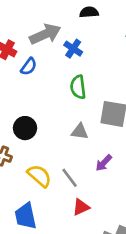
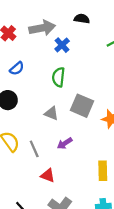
blue semicircle: (29, 67) -> (17, 68), moved
red triangle: (81, 207) -> (48, 176), moved, turned 32

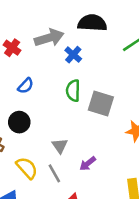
black semicircle: (82, 19) -> (92, 23), size x1.6
gray square: (82, 106) -> (101, 103), moved
gray triangle: (51, 113) -> (60, 146), moved, turned 40

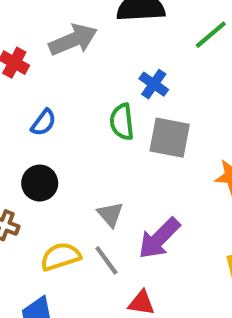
blue cross: (73, 55) -> (154, 84), moved
purple arrow: (88, 164) -> (159, 238), size x1.6
yellow semicircle: (27, 168) -> (60, 257), turned -60

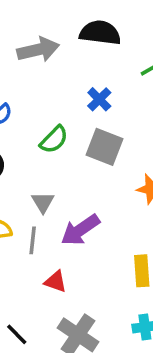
green semicircle: (122, 122) -> (54, 140), moved, turned -140
gray line: (106, 260) -> (33, 240), turned 32

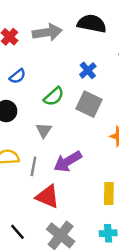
gray triangle: (43, 202) -> (44, 130), moved
red triangle: (56, 282) -> (48, 197), size x1.5

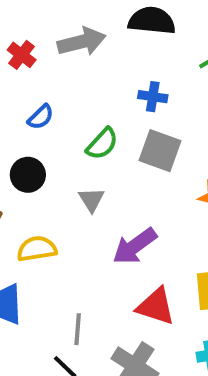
blue cross: (88, 70) -> (153, 97), turned -35
gray line: (33, 166) -> (78, 329), moved
red triangle: (48, 197) -> (156, 306), moved

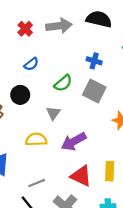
yellow semicircle: (37, 249) -> (36, 139), moved
gray line: (78, 329) -> (37, 183), turned 56

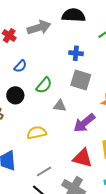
green semicircle: (63, 83) -> (44, 85), moved
gray triangle: (53, 113) -> (60, 106), moved, turned -48
purple arrow: (74, 142) -> (84, 123), moved

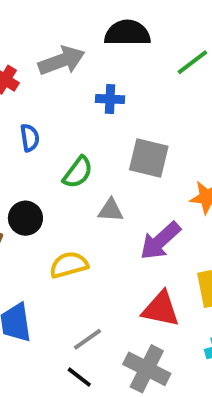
blue cross: (76, 53) -> (110, 99), moved
blue semicircle: (20, 66) -> (30, 138), turned -48
black circle: (15, 95) -> (25, 218), moved

